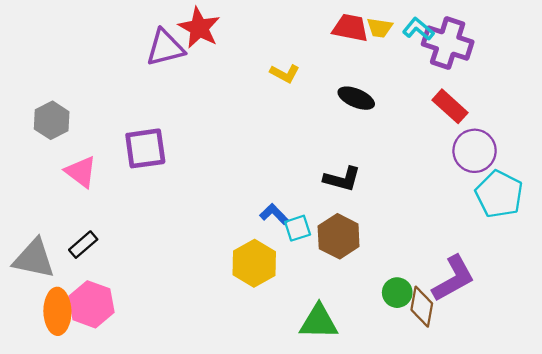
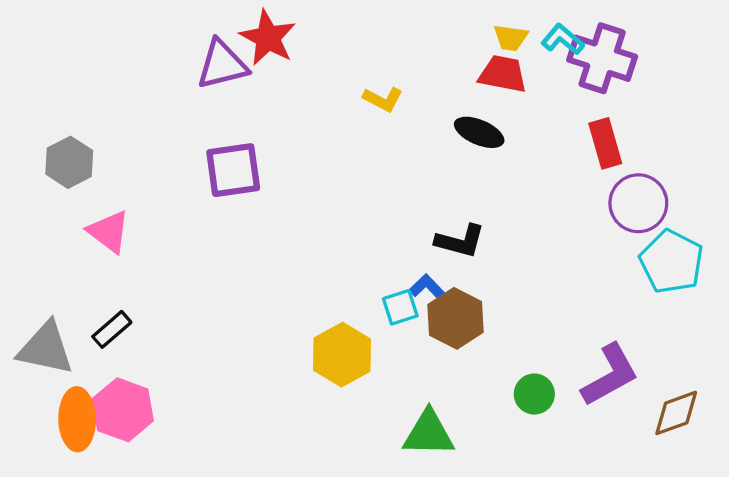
red trapezoid: (350, 28) -> (503, 74), moved
red rectangle: (450, 106) -> (605, 143), turned 32
purple square: (145, 148) -> (233, 170), moved
blue L-shape: (274, 214) -> (429, 288), moved
brown diamond: (422, 307) -> (676, 413), moved, turned 60

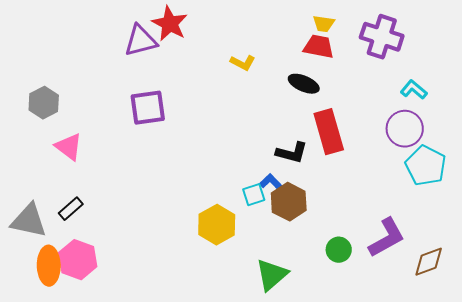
cyan L-shape: (563, 39) -> (414, 90), moved
red rectangle: (605, 143) -> (329, 132), moved, size x1.4
green triangle: (429, 433) -> (272, 275), turned -42

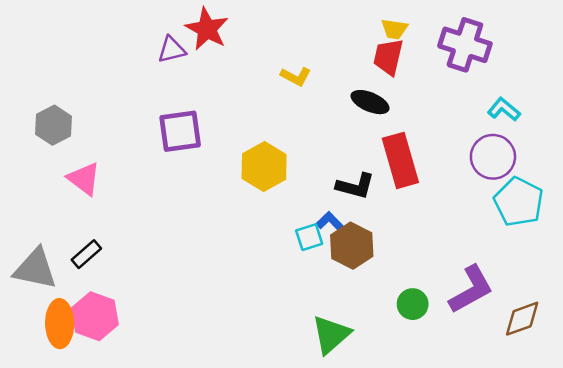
purple triangle: (141, 41) -> (172, 50), size x0.7
red trapezoid: (319, 47) -> (388, 57), turned -88
yellow hexagon: (217, 225) -> (264, 167), moved

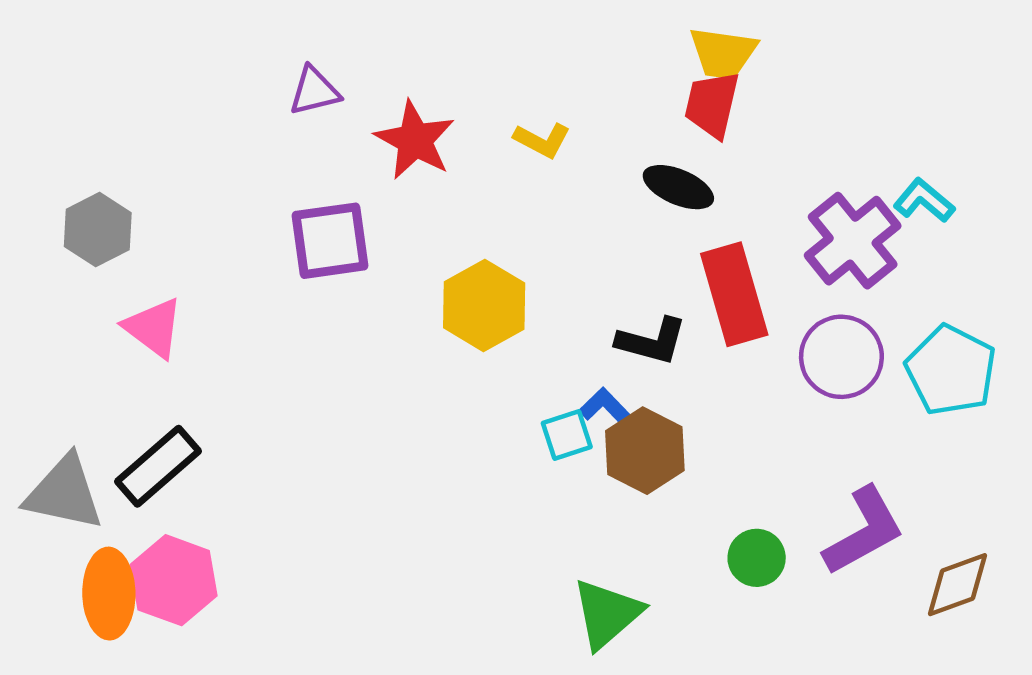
red star: (207, 29) -> (415, 140), moved
yellow trapezoid: (394, 29) -> (723, 53), size x1.4
purple cross: (465, 45) -> (853, 241), moved, turned 33
purple circle: (493, 157) -> (841, 357), moved
black rectangle: (86, 254) -> (158, 466), size x1.5

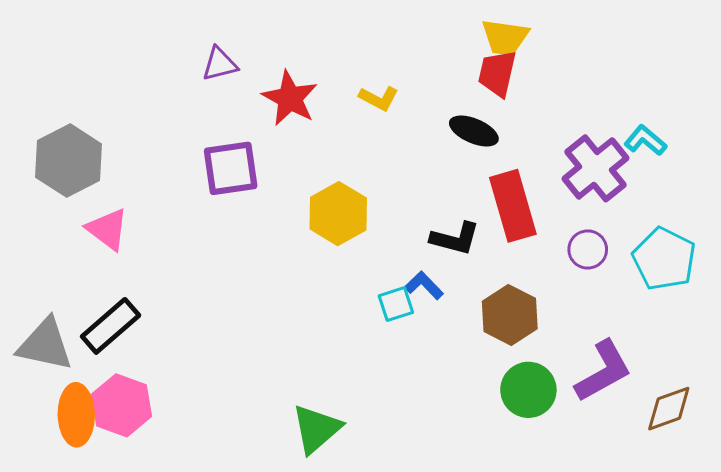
gray hexagon: (98, 230) -> (68, 161), size x1.4
purple circle: (841, 357) -> (588, 249), size x0.7
brown hexagon: (645, 451) -> (510, 315), moved
green circle: (757, 558) -> (528, 390), size x1.4
green triangle: (607, 614) -> (316, 429), moved

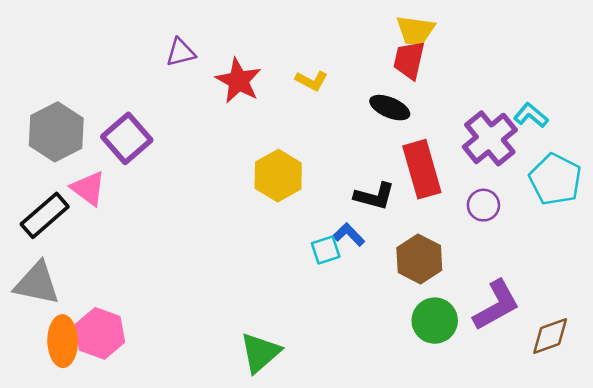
purple square: (231, 168) -> (127, 138), moved, turned -33
cyan pentagon: (664, 259) -> (555, 179), moved
black rectangle: (111, 326) -> (45, 215), moved

